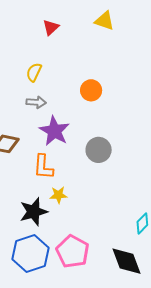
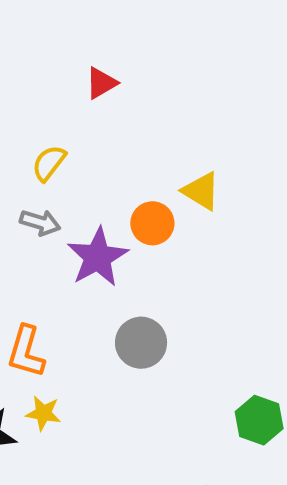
yellow triangle: (104, 21) -> (201, 191), moved
purple star: (54, 131) -> (98, 257), moved

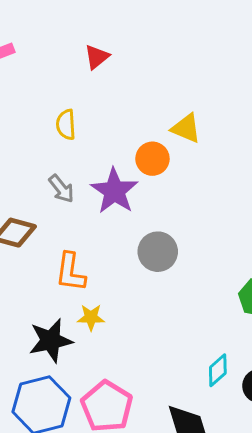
yellow semicircle: (49, 163) -> (66, 125), turned -32
gray arrow: (40, 222) -> (61, 189), moved, turned 44

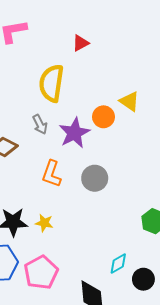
yellow semicircle: (66, 125) -> (51, 83), size x1.8
orange L-shape: (71, 272) -> (51, 174), moved
yellow star: (91, 317) -> (44, 223), moved

